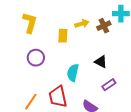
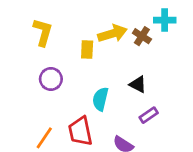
yellow arrow: (82, 24) -> (112, 33), size x1.5
brown cross: (104, 26) -> (142, 36), turned -32

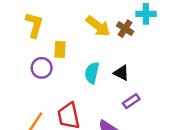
yellow arrow: (112, 33) -> (98, 26), turned 55
yellow rectangle: (87, 50) -> (60, 49), moved
cyan semicircle: (100, 99) -> (92, 73), moved

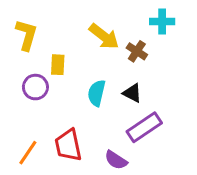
brown cross: (125, 29) -> (137, 51), moved
purple rectangle: (131, 101) -> (144, 127), size x1.6

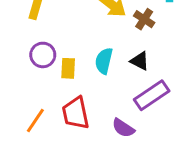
yellow rectangle: (58, 65) -> (68, 68), moved

